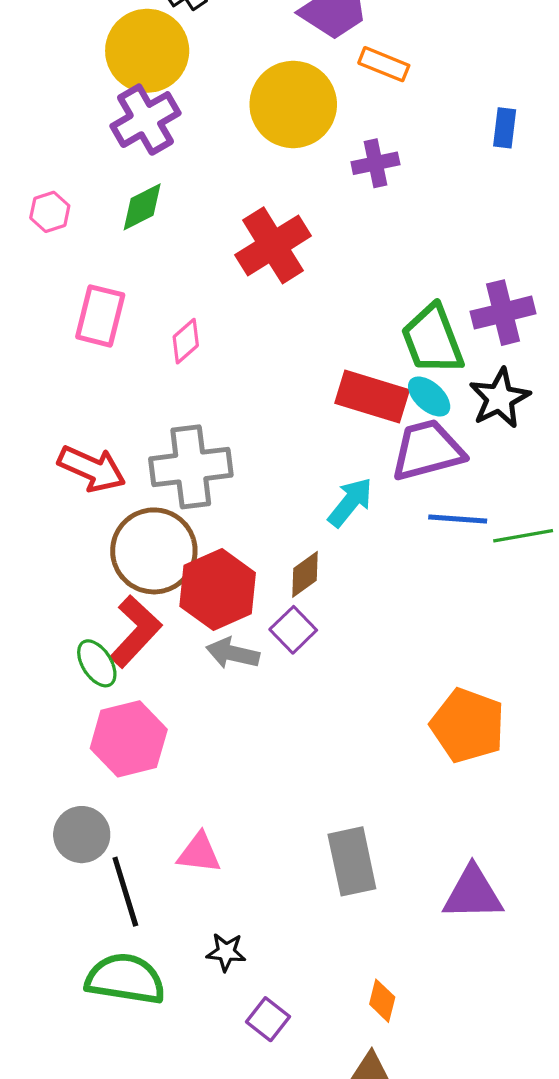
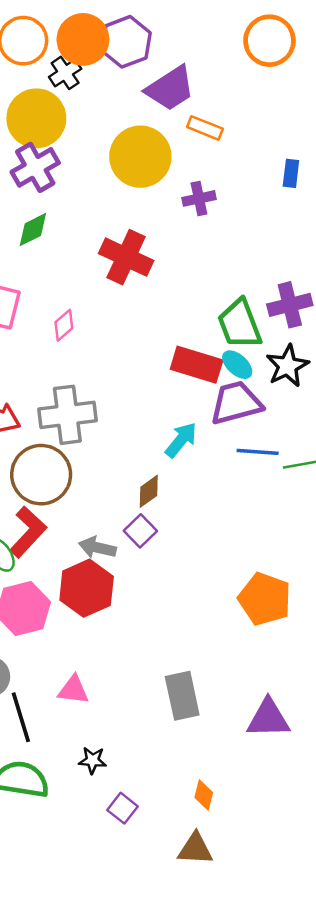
red cross: (273, 245) -> (126, 257), turned -33
red hexagon: (218, 590) -> (87, 588), moved

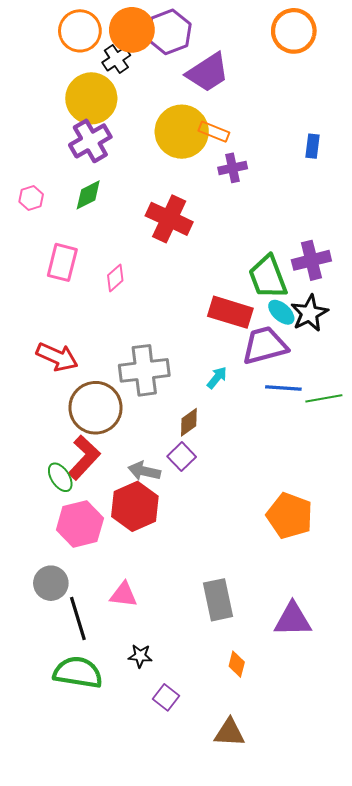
orange rectangle: (205, 128) -> (214, 132), moved
cyan ellipse: (237, 365) -> (281, 312), moved
gray cross: (67, 415) -> (144, 370), moved
cyan arrow: (181, 440) -> (217, 378), size x0.7
orange diamond: (204, 795) -> (237, 664), moved

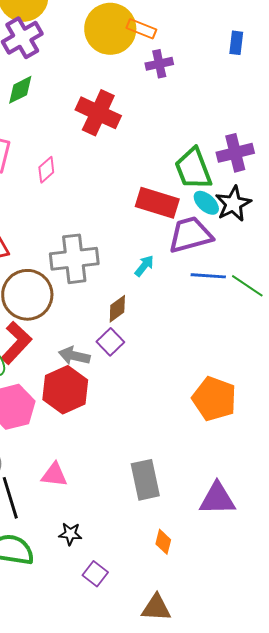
green line: (324, 398) -> (247, 286), turned 44

